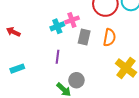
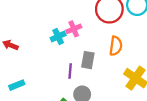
gray rectangle: (84, 37) -> (88, 60), moved
purple line: (58, 57) -> (70, 71), moved

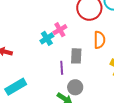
cyan rectangle: (17, 85) -> (16, 87), size x1.5

